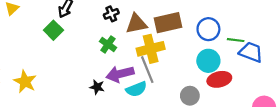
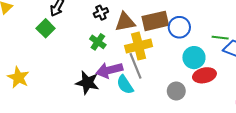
blue circle: (208, 29) -> (179, 27), moved
black star: (97, 87) -> (87, 83), size x1.6
cyan semicircle: (136, 89) -> (125, 85), turned 78

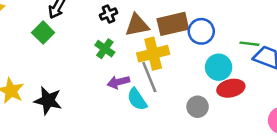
purple arrow: (109, 70) -> (118, 82), size x0.7
black star: (87, 83) -> (48, 101), moved

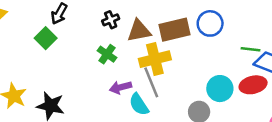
blue circle: (201, 31) -> (210, 23), moved
cyan circle: (219, 67) -> (220, 89), moved
red ellipse: (231, 88) -> (253, 85), moved

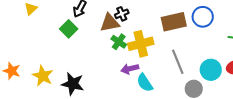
brown triangle: (139, 31) -> (110, 23), moved
yellow cross: (155, 59) -> (141, 44), moved
gray line: (151, 82) -> (178, 62), moved

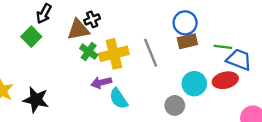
brown rectangle: (174, 22) -> (187, 41), moved, size x0.7
gray line: (178, 62) -> (151, 53), moved

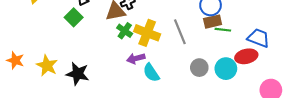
green line: (223, 47) -> (223, 30), moved
yellow cross: (114, 54) -> (147, 33), turned 35
cyan circle: (194, 84) -> (226, 69), moved
gray circle: (175, 105) -> (199, 68), moved

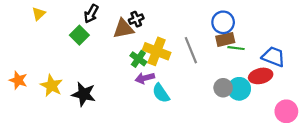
green cross: (125, 31) -> (138, 59), moved
gray circle: (199, 68) -> (223, 88), moved

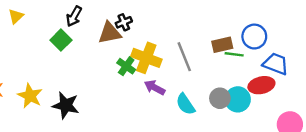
blue circle: (223, 22) -> (254, 37), moved
purple arrow: (145, 78) -> (155, 88), moved, turned 42
cyan semicircle: (161, 93) -> (185, 104), moved

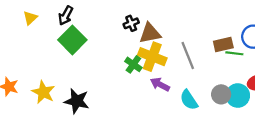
black arrow: (74, 16) -> (66, 16), moved
brown triangle: (110, 33) -> (150, 33), moved
green square: (61, 40) -> (72, 40), size x1.4

